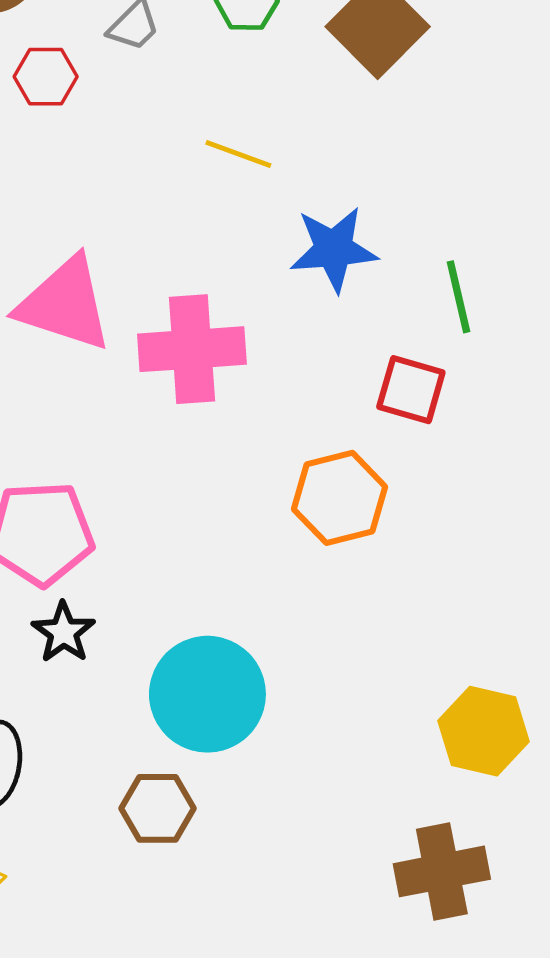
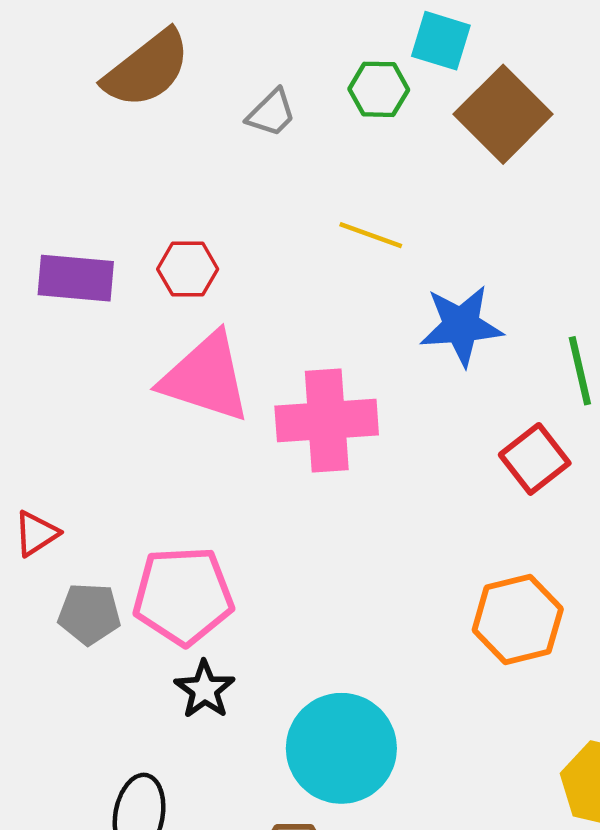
red hexagon: (46, 77) -> (188, 269), moved
red square: (411, 390) -> (535, 459), turned 36
orange hexagon: (340, 498) -> (518, 619), moved

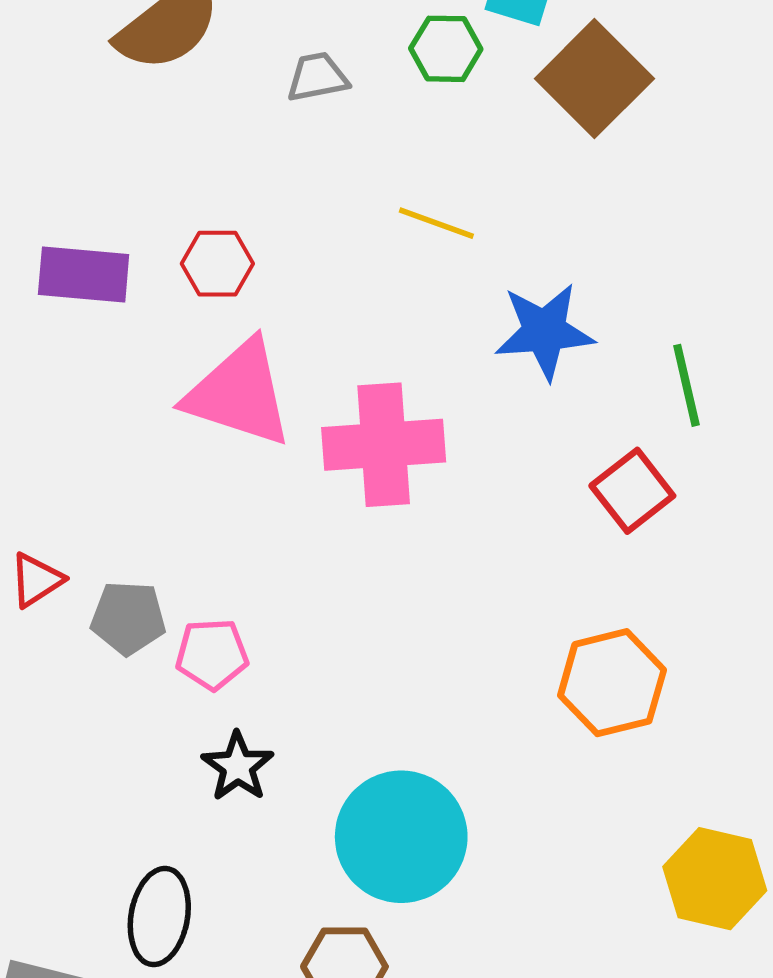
gray trapezoid: (271, 113) -> (317, 77), turned -146
pink pentagon: (183, 596) -> (212, 654), size x0.6
gray pentagon: (89, 614) -> (128, 618), moved

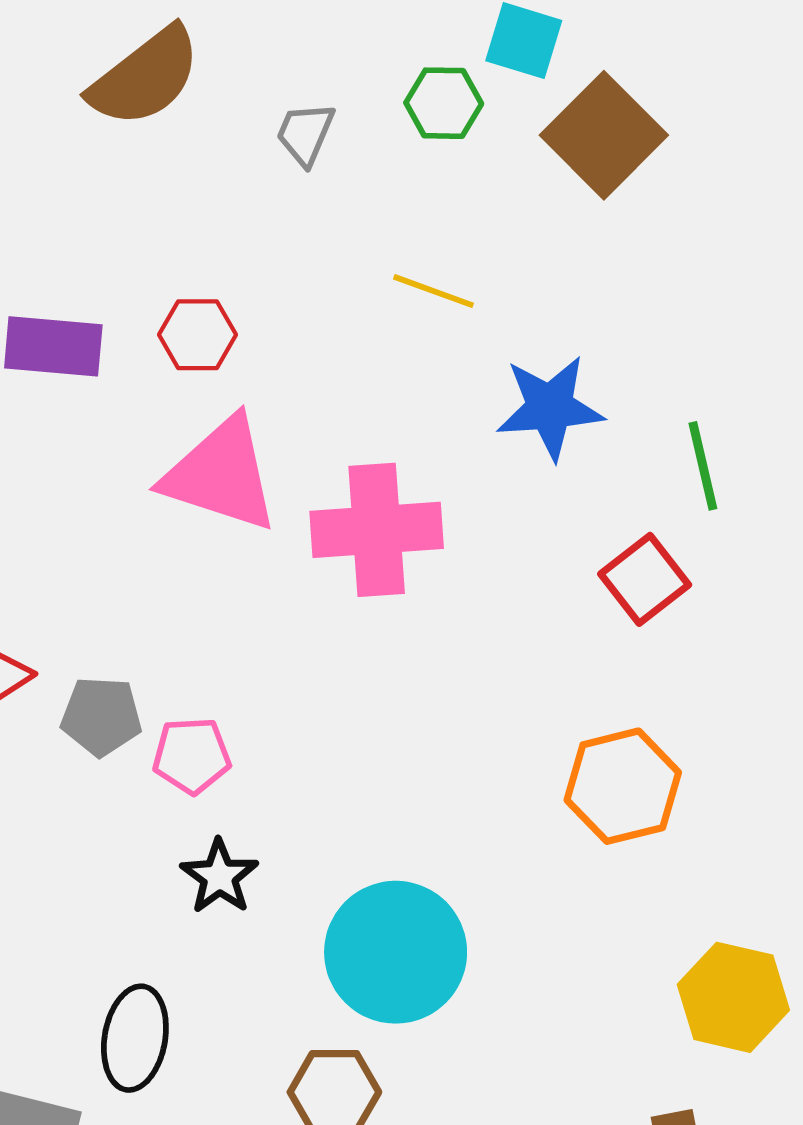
gray trapezoid: (317, 77) -> (305, 134), turned -56

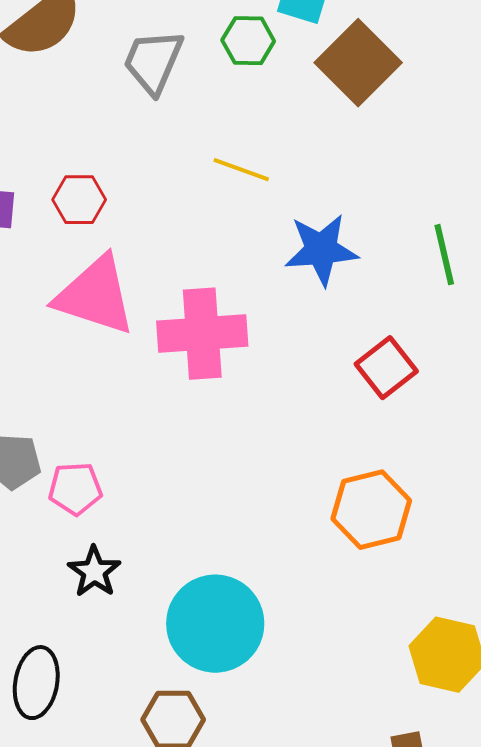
gray trapezoid: (305, 134) -> (153, 62), size x1.5
green line: (703, 466) -> (444, 255), moved

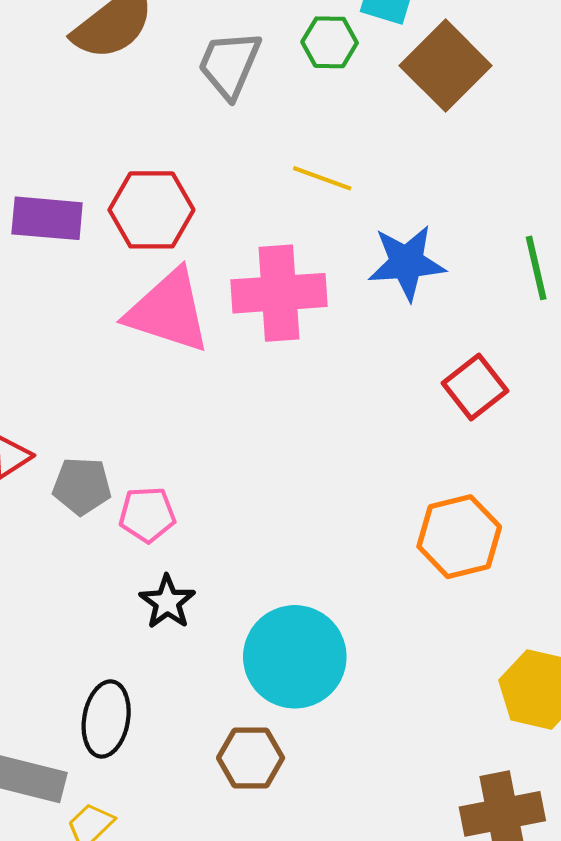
red hexagon: (79, 200) -> (151, 210), size x1.5
pink cross: (202, 334) -> (279, 293), moved

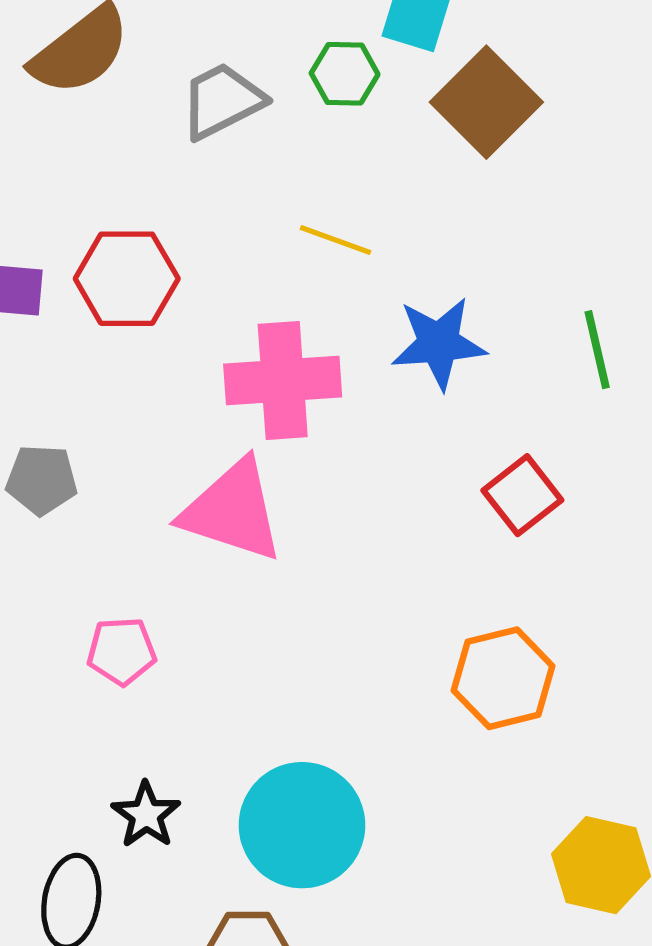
gray trapezoid: (229, 64) -> (222, 101), turned 40
pink triangle: (168, 311) -> (232, 511), moved
gray pentagon: (82, 486) -> (42, 480), moved
black star: (167, 602) -> (146, 815), moved

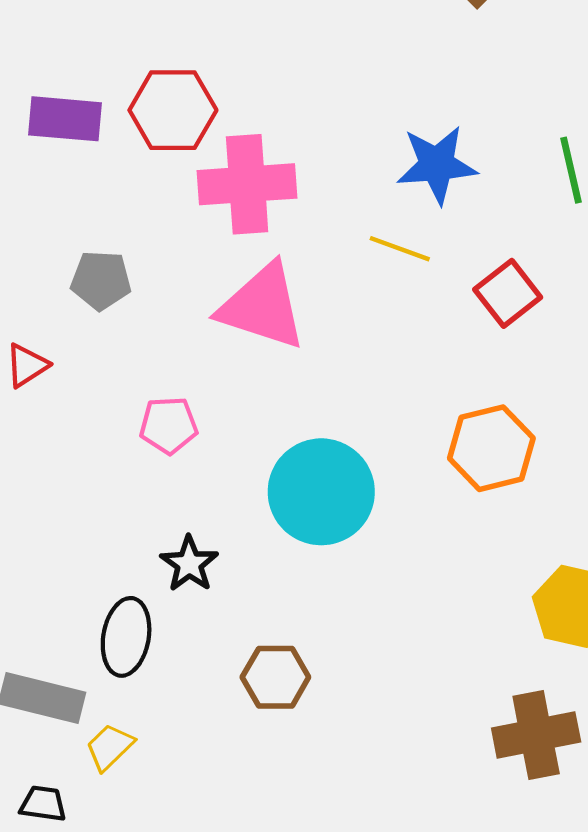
yellow line: (335, 240) -> (400, 249), moved
pink cross: (283, 381) -> (247, 184), moved
cyan circle: (302, 825) -> (321, 492), moved

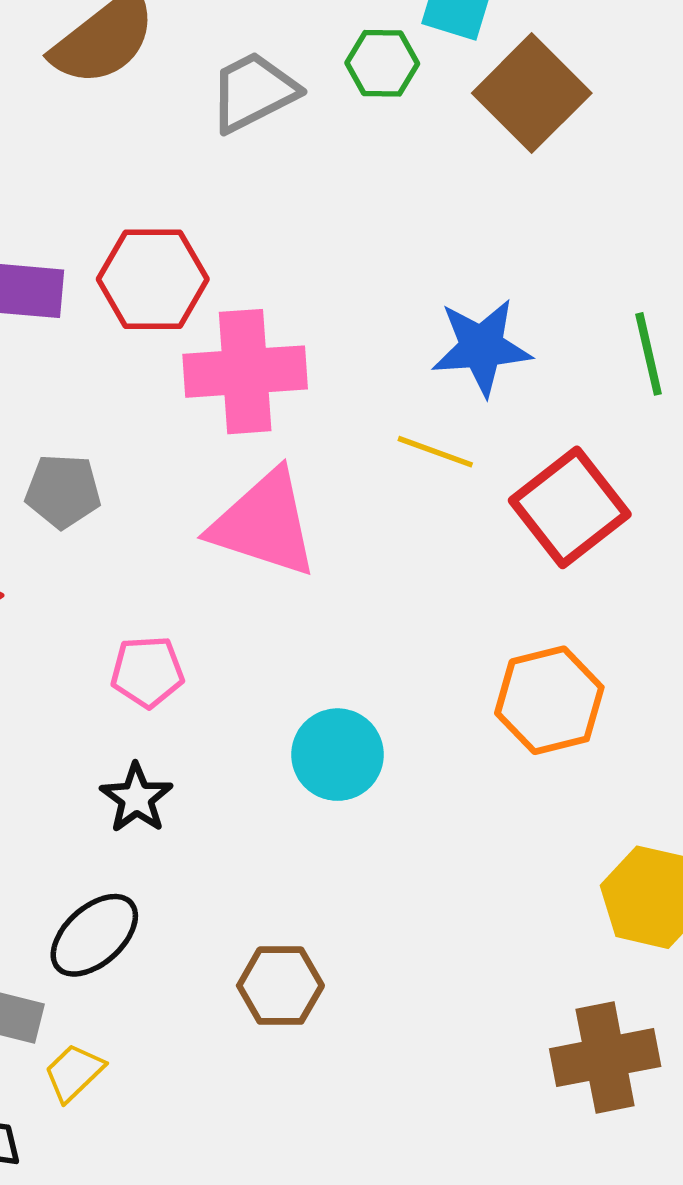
red square: (508, 293) -> (570, 507), size x1.4
cyan circle: (321, 492) -> (337, 755), size x0.7
black star: (189, 564) -> (136, 798), moved
black ellipse: (126, 637) -> (94, 935), turned 38

